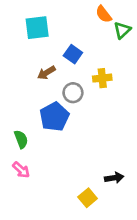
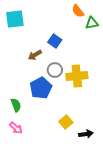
cyan square: (37, 28) -> (15, 19), moved
green triangle: (122, 30) -> (92, 23), turned 32
yellow cross: (102, 78) -> (77, 76), moved, size x1.5
yellow square: (88, 198) -> (66, 122), moved

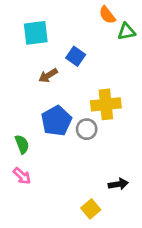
cyan square: (15, 19) -> (36, 33), moved
gray circle: (55, 70) -> (87, 129), moved
yellow square: (66, 122) -> (91, 209), moved

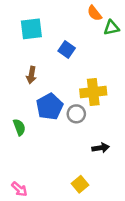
brown arrow: (48, 76) -> (31, 75), moved, turned -49
pink arrow: (22, 176) -> (19, 189), moved
black arrow: (118, 184) -> (101, 148), moved

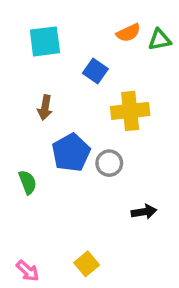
orange semicircle: (94, 13) -> (128, 33), moved, turned -77
yellow cross: (93, 92) -> (130, 111), moved
yellow square: (80, 184) -> (87, 264), moved

